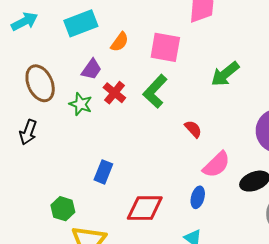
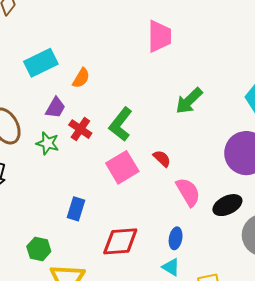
pink square: (165, 47) -> (122, 167), moved, turned -36
pink semicircle: (216, 165) -> (188, 192), turned -72
blue ellipse: (198, 197) -> (176, 238), moved

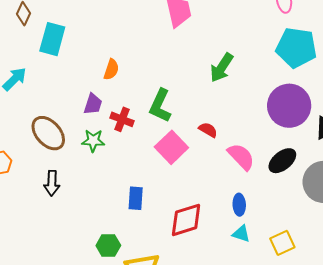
cyan rectangle: (41, 63) -> (52, 39), moved, turned -36

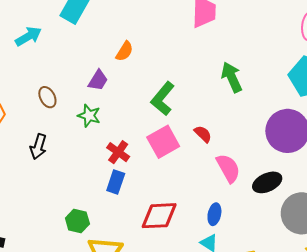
green arrow: (222, 68) -> (232, 77), turned 108
red cross: (122, 119) -> (118, 152), moved
brown ellipse: (48, 133) -> (47, 97), size x0.6

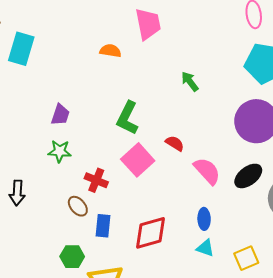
orange semicircle: (124, 51) -> (110, 51), moved, turned -100
green arrow: (232, 77) -> (190, 82), size x0.7
brown ellipse: (47, 97) -> (78, 206), moved
blue rectangle: (116, 182) -> (103, 226), moved

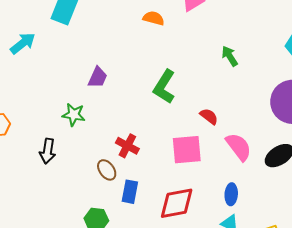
green star: (60, 151) -> (74, 115), moved
pink square: (138, 160) -> (187, 150), moved, turned 32

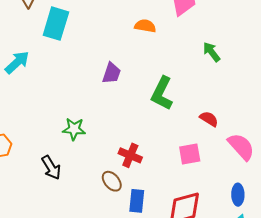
green arrow: (230, 56) -> (212, 52), moved
purple trapezoid: (98, 77) -> (112, 73), moved
pink square: (187, 150) -> (190, 154), size x0.7
black arrow: (48, 151) -> (51, 168), turned -35

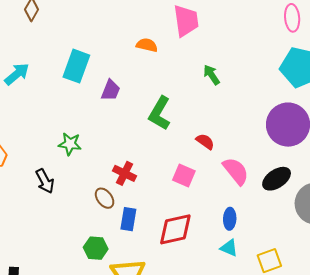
cyan rectangle: (56, 24) -> (76, 66), moved
pink square: (190, 154) -> (184, 175), turned 30

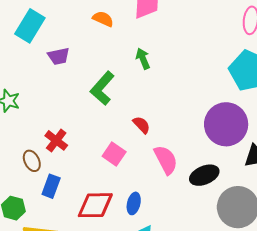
green arrow: (212, 75) -> (143, 59), moved
purple trapezoid: (111, 90) -> (59, 56), turned 45
blue ellipse: (230, 219) -> (134, 203), moved

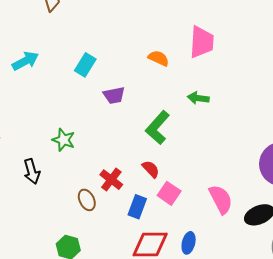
cyan rectangle: (30, 26) -> (85, 65), size x0.7
green arrow: (143, 59) -> (198, 98), turned -60
red semicircle: (141, 125) -> (151, 169), moved
blue rectangle: (51, 186) -> (137, 207), moved

